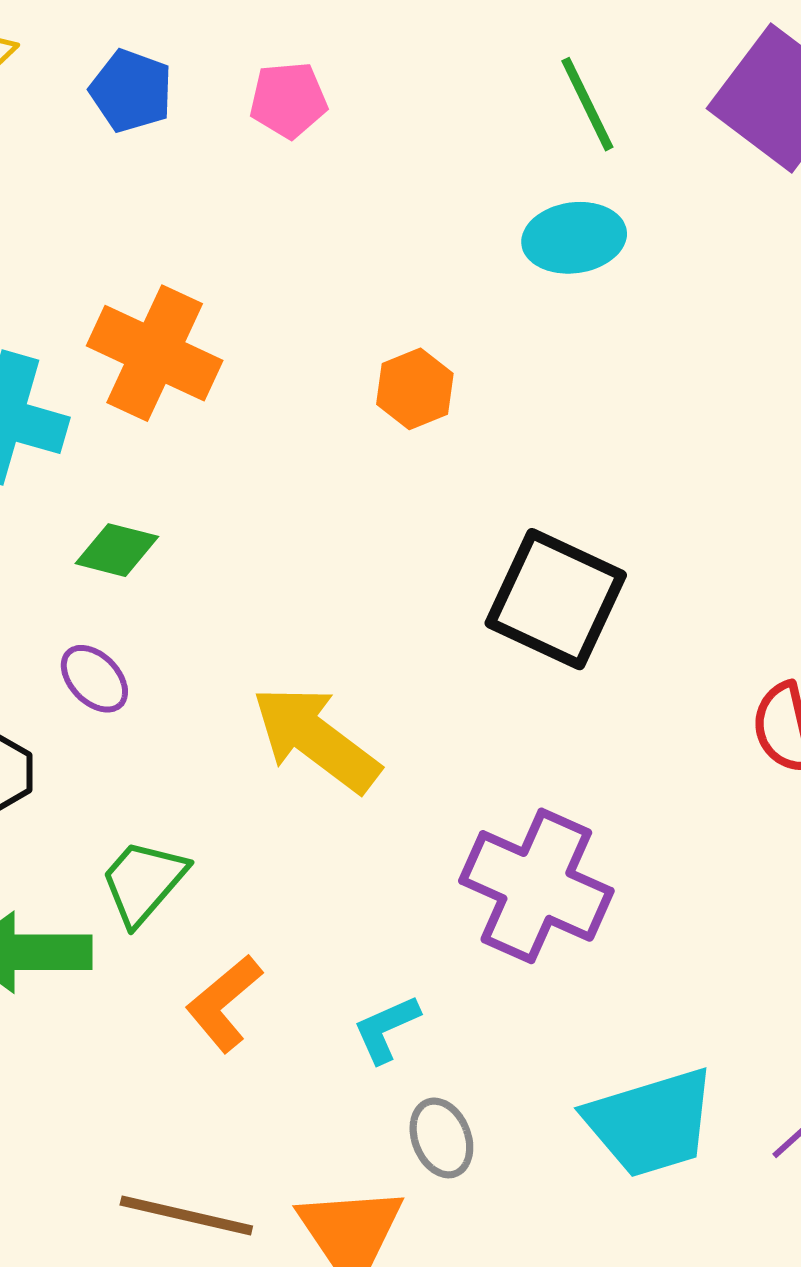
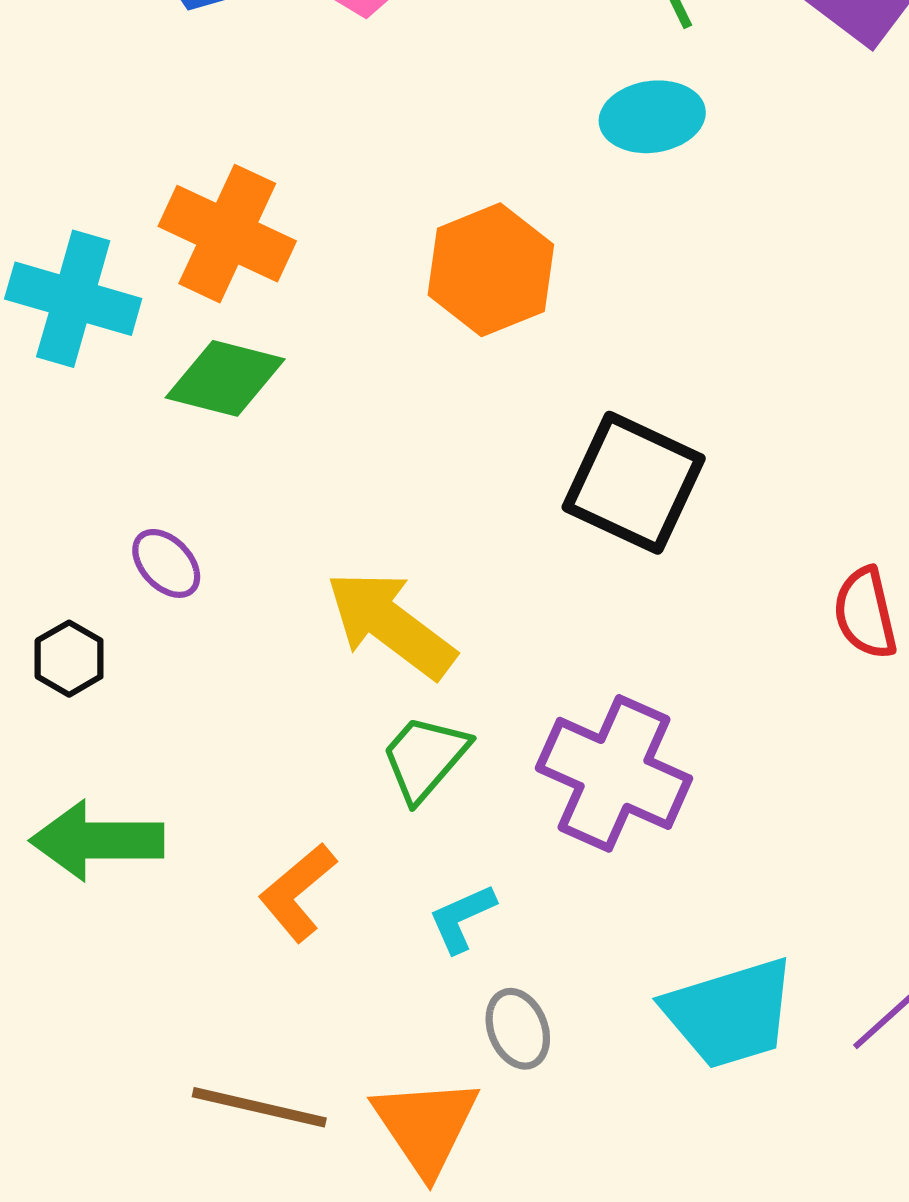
orange hexagon: (415, 389) -> (491, 270), size x1.6
green diamond: (117, 550) -> (225, 378), moved, size x1.4
green trapezoid: (143, 882) -> (425, 758), moved

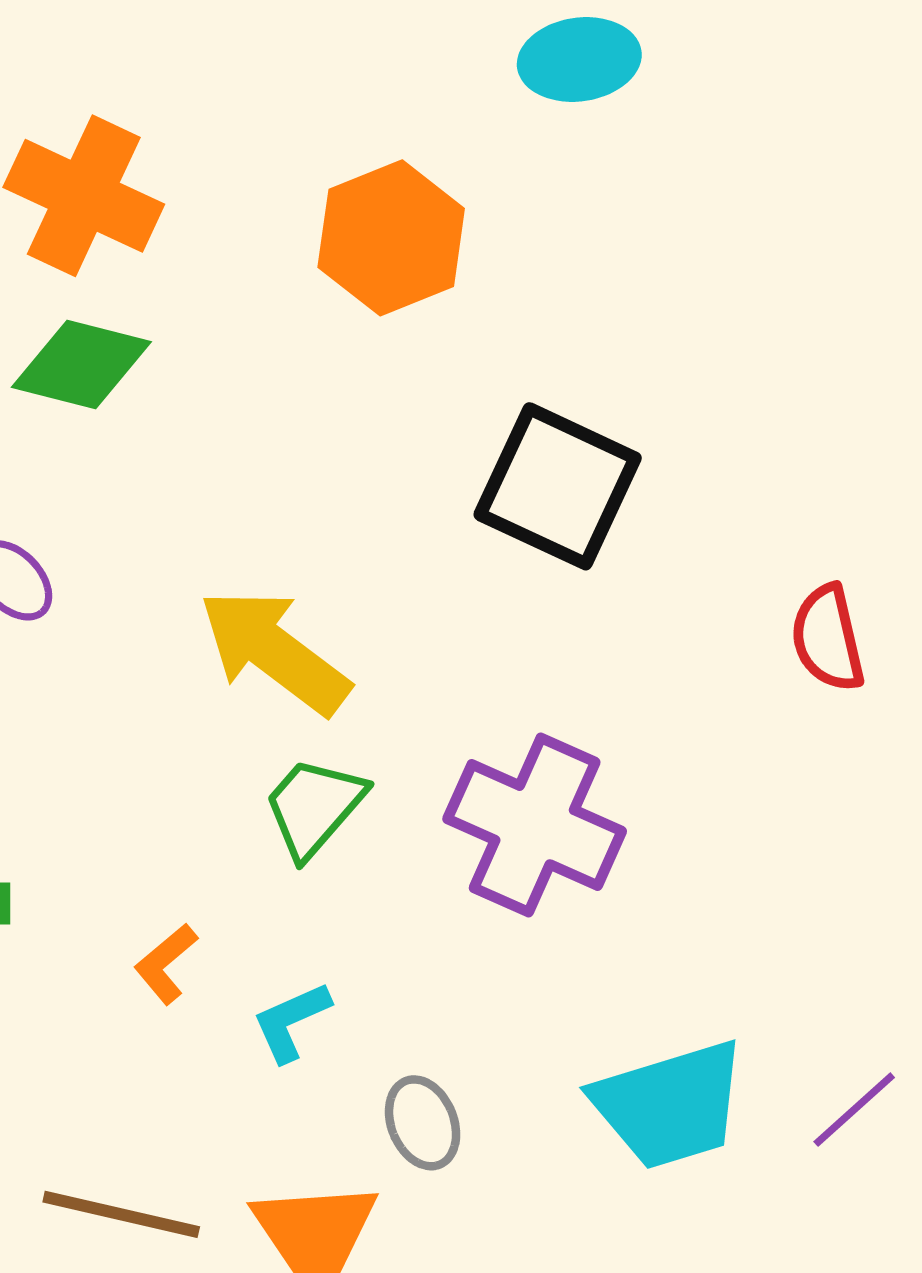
orange L-shape: (298, 892) -> (166, 964), size x0.7
cyan L-shape: (462, 918) -> (291, 1022), moved

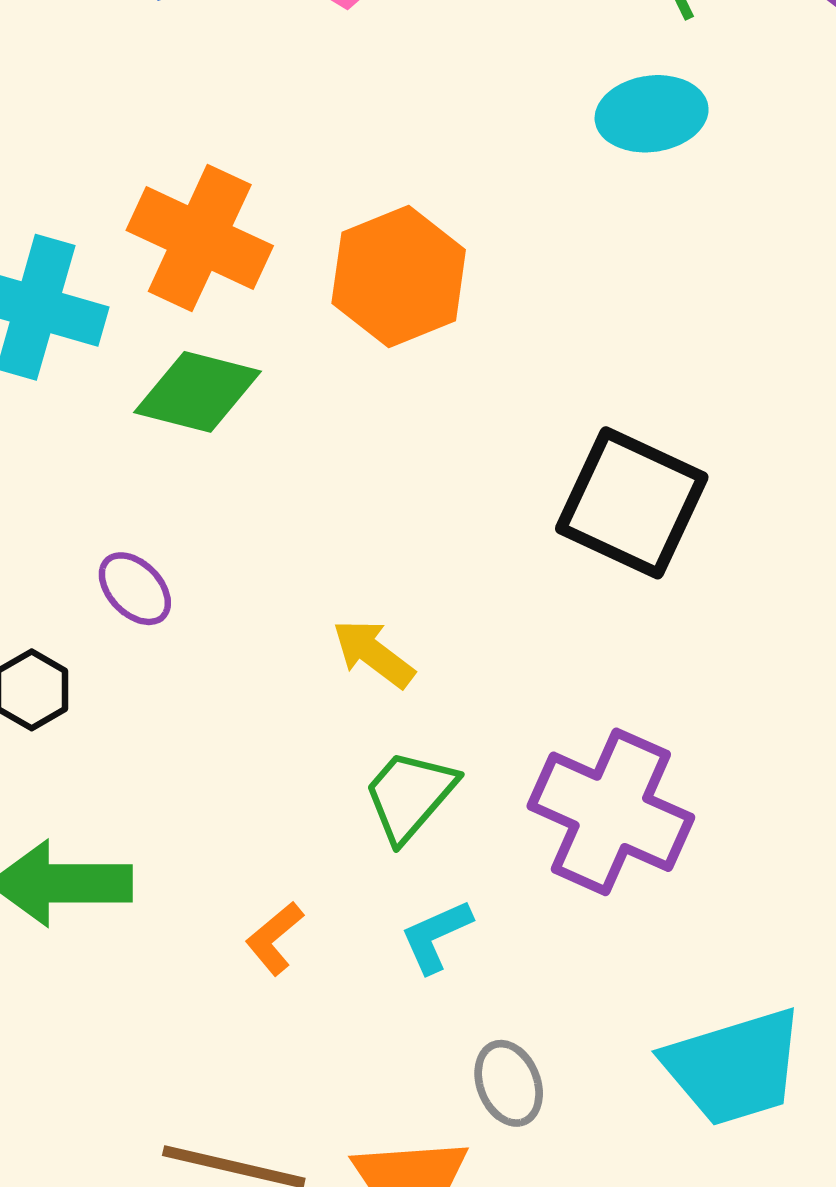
orange hexagon: (391, 238) -> (399, 276), moved
yellow arrow: (274, 651) -> (373, 654), size x0.6
cyan L-shape: (291, 1022) -> (436, 936), moved

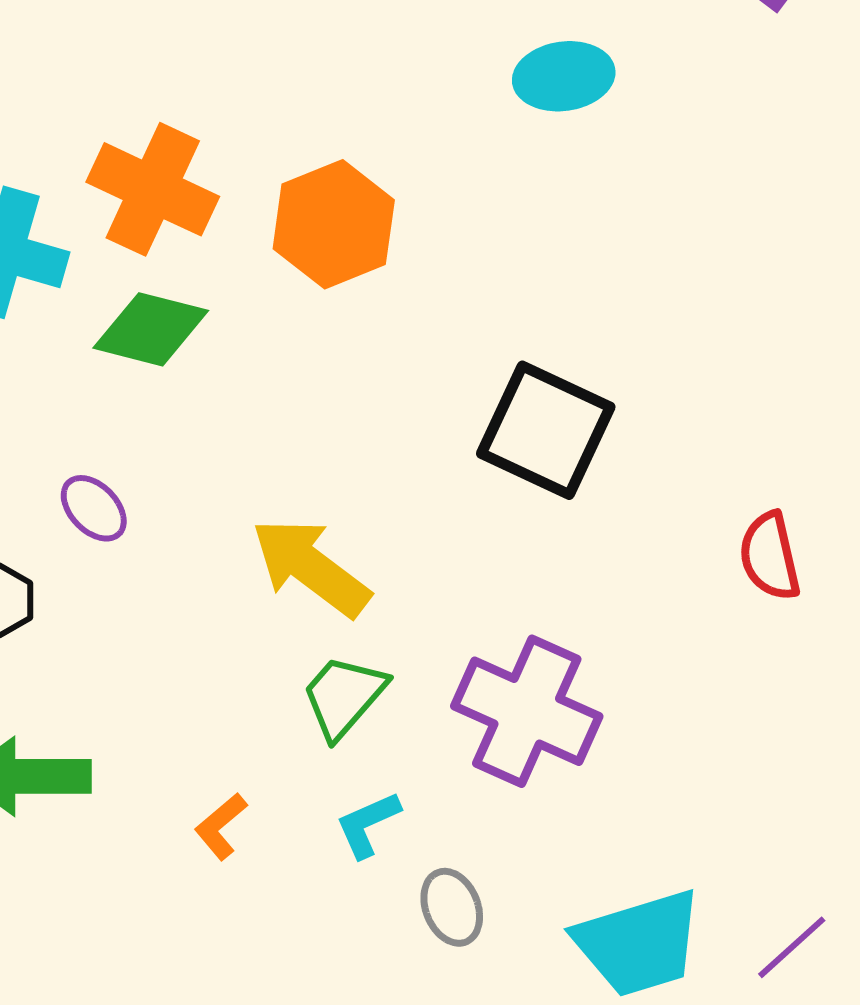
yellow arrow: (373, 654) -> (311, 567), size x1.6
gray ellipse: (509, 1083) -> (452, 907), moved

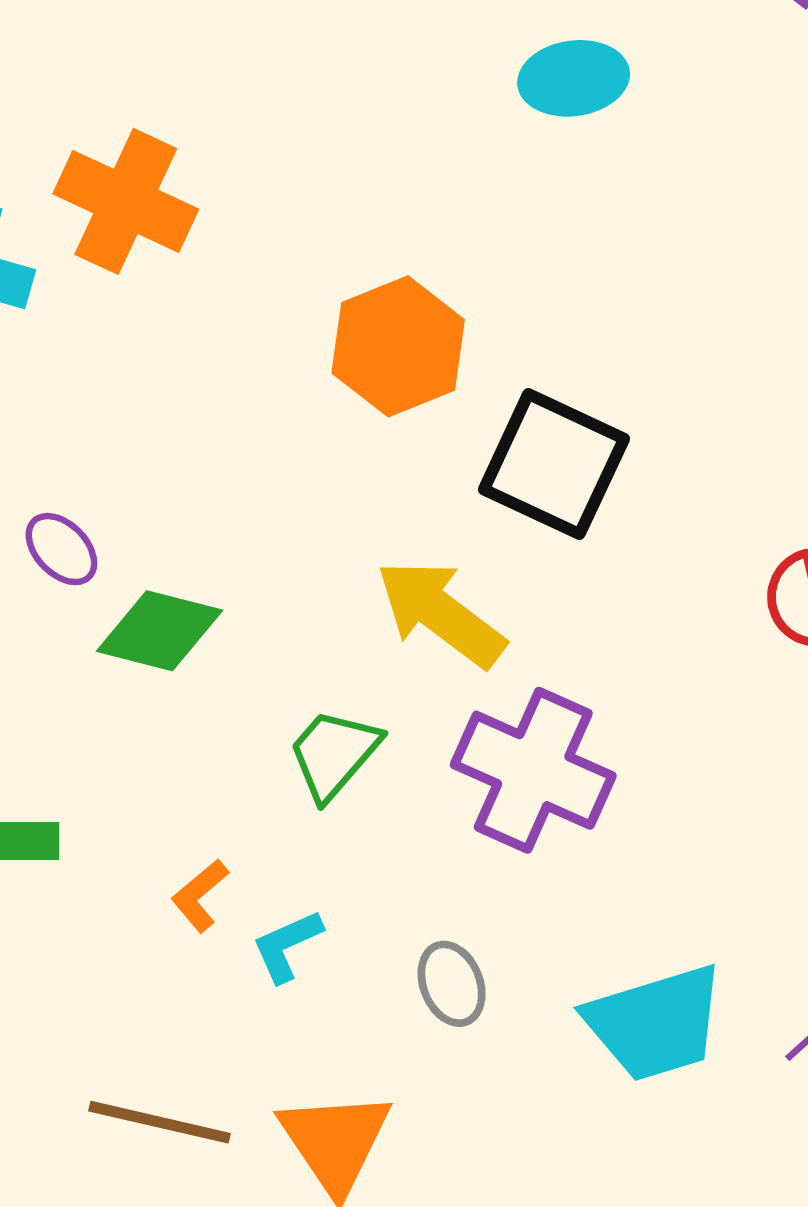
orange hexagon: (334, 224) -> (398, 346), moved
green diamond: (151, 329) -> (160, 631), moved
yellow arrow: (311, 567) -> (441, 613), moved
cyan L-shape: (368, 824) -> (287, 946), moved

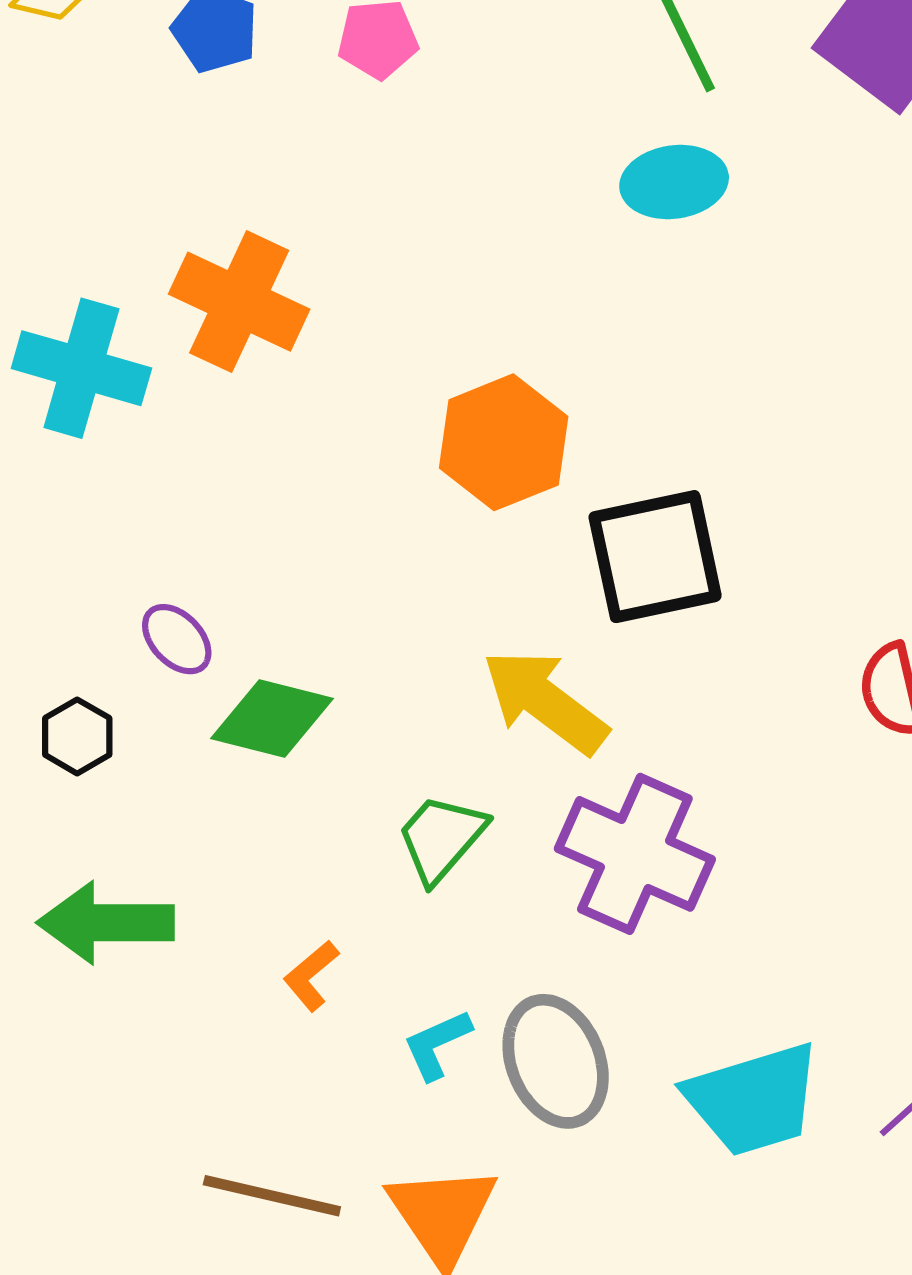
black square: (554, 464) -> (655, 557), turned -37
cyan L-shape: (287, 946) -> (437, 1044), moved
gray ellipse: (452, 984) -> (556, 1061), size x1.6

